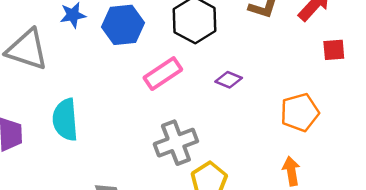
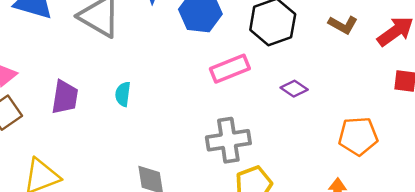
cyan semicircle: (65, 120) -> (123, 94), size x0.6

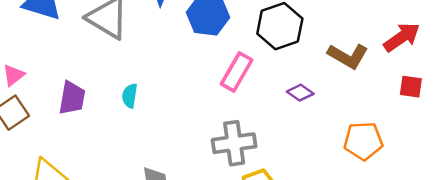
brown L-shape: (343, 25) -> (348, 56), moved, size x1.4
pink rectangle: (230, 69) -> (237, 72), turned -39

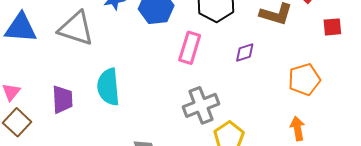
purple diamond: (300, 93) -> (245, 52), turned -40
cyan semicircle: (130, 96) -> (108, 87), size x1.8

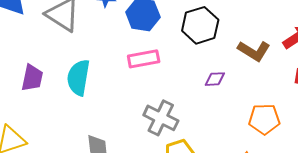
pink rectangle: (190, 48) -> (144, 59), moved, turned 48
gray cross: (201, 105) -> (161, 118), turned 32

